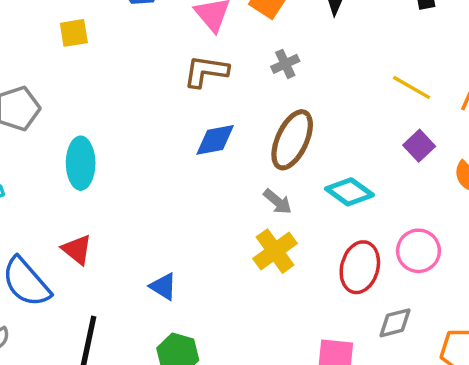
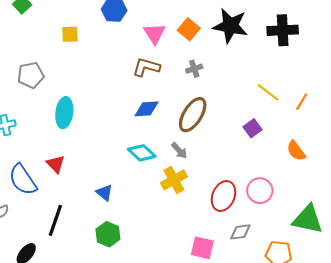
purple square: (419, 146) -> (253, 128), moved
cyan diamond: (349, 192) -> (142, 153), moved

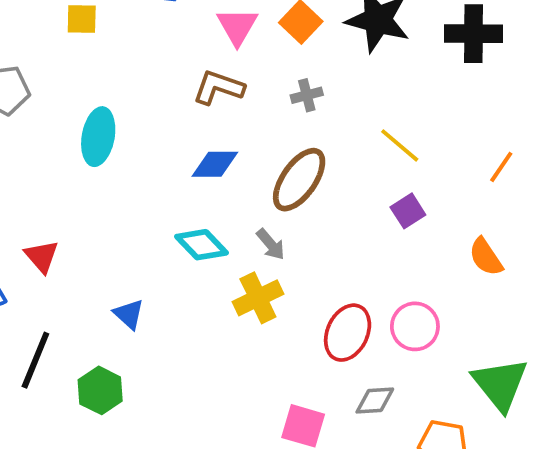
yellow line: (268, 92) -> (400, 145), moved
cyan ellipse: (64, 113) -> (98, 137), moved
green triangle: (308, 219) -> (500, 384), turned 36
green hexagon: (108, 234) -> (100, 390), moved

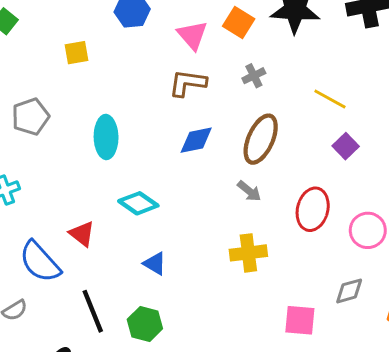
cyan diamond: (201, 245) -> (138, 203), moved
yellow cross: (258, 298) -> (248, 253), moved, turned 30
red ellipse: (348, 333) -> (313, 209), moved
black line: (35, 360) -> (93, 311), turned -33

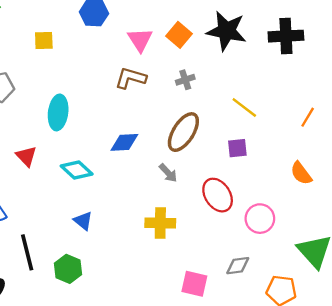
blue diamond: (196, 140) -> (124, 142), moved
purple square: (346, 146) -> (237, 148), moved, turned 30
red ellipse: (313, 209) -> (218, 195), turned -56
red triangle: (82, 234) -> (26, 156), moved

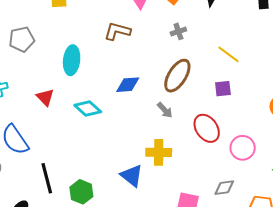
brown L-shape: (131, 78) -> (117, 31), moved
blue triangle: (83, 221) -> (132, 176), moved, size x1.4

